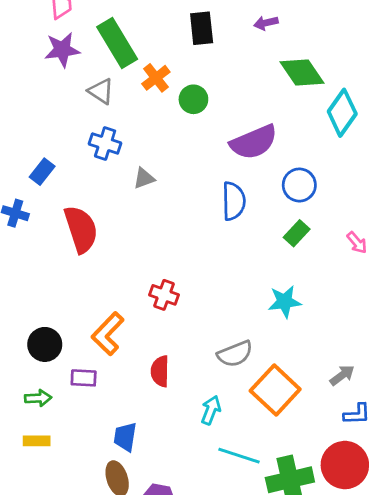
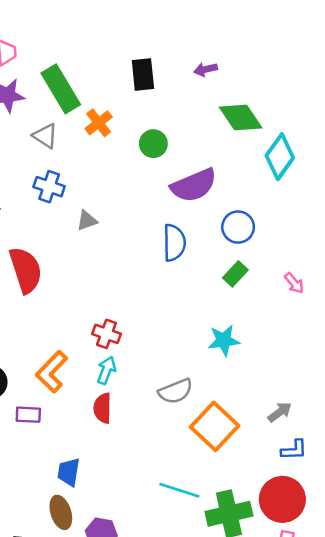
green circle: (193, 99) -> (153, 144), moved
cyan arrow: (211, 410) -> (106, 370), moved

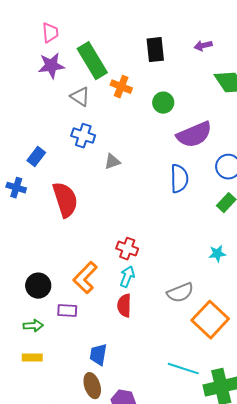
orange cross: (99, 123) -> (121, 87), turned -30
cyan star: (224, 340) -> (217, 254), size x0.7

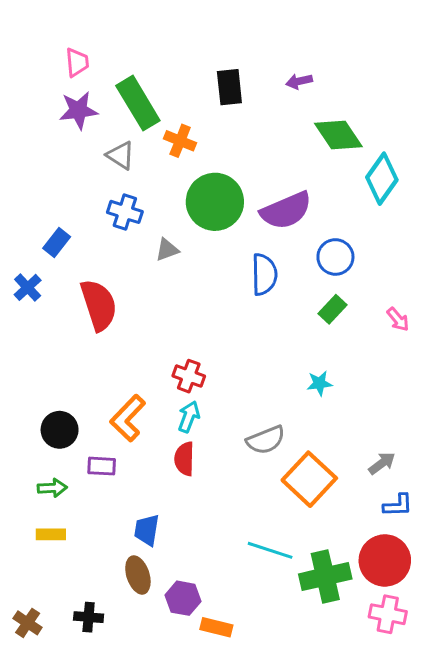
green circle: (163, 103) -> (215, 202), moved, size x1.8
blue cross: (16, 188) -> (28, 287), turned 30

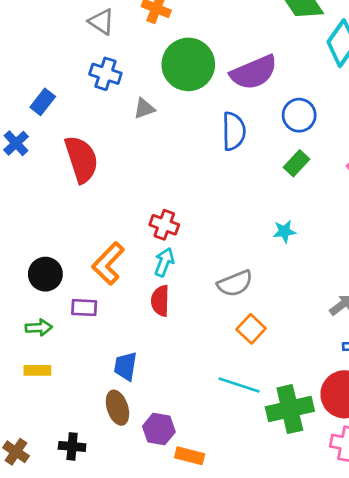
orange square: (309, 479) -> (251, 329), moved, size x0.6

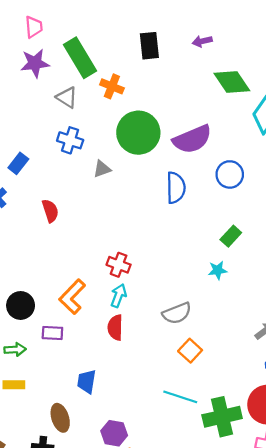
red semicircle: (81, 159) -> (50, 211), size x0.6
green rectangle: (296, 163) -> (231, 236), moved
brown ellipse: (117, 408) -> (60, 418), moved

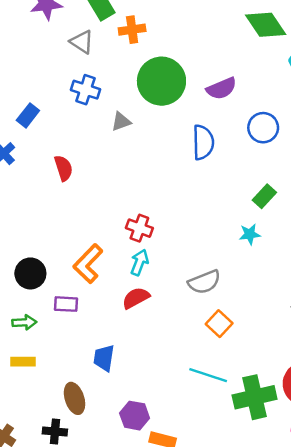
orange cross: (112, 86) -> (132, 30), turned -30
purple semicircle: (192, 139) -> (222, 88), size x0.7
red semicircle: (115, 328) -> (136, 298), turned 60

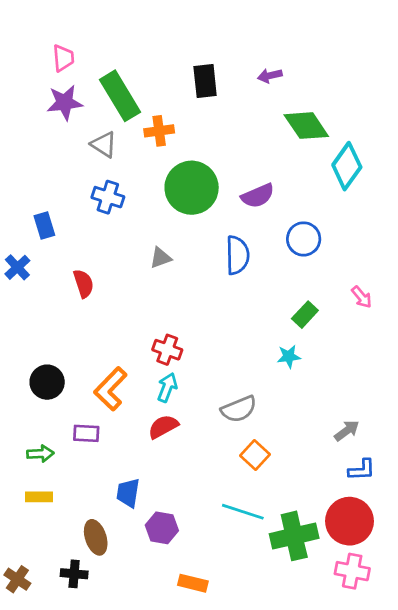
blue rectangle: (28, 115) -> (44, 225), turned -55
gray triangle: (121, 122) -> (160, 258), moved
black circle: (30, 273) -> (47, 382), moved
purple hexagon: (135, 416) -> (162, 528), moved

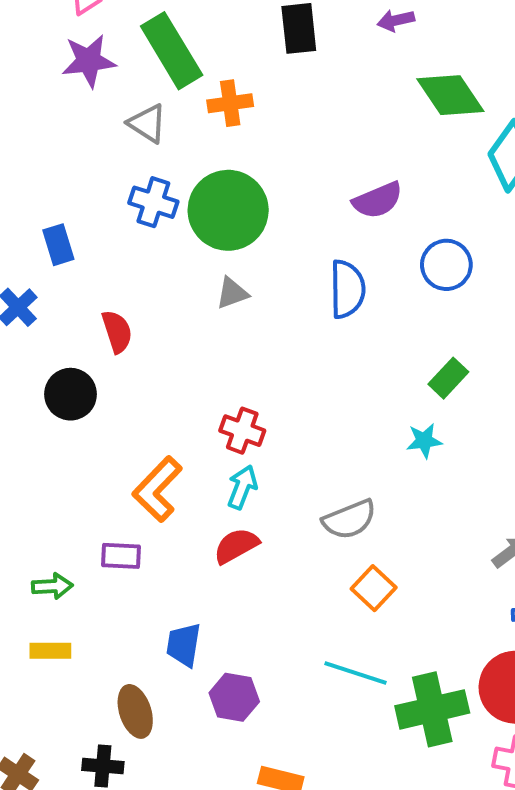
green circle: (192, 188) -> (228, 210), moved
black circle: (47, 382) -> (71, 394), moved

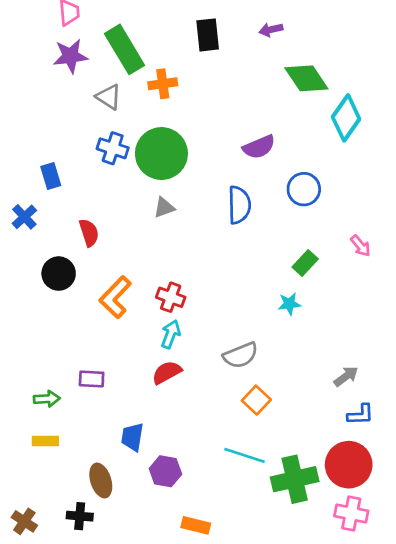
orange L-shape: (157, 489) -> (115, 297), moved

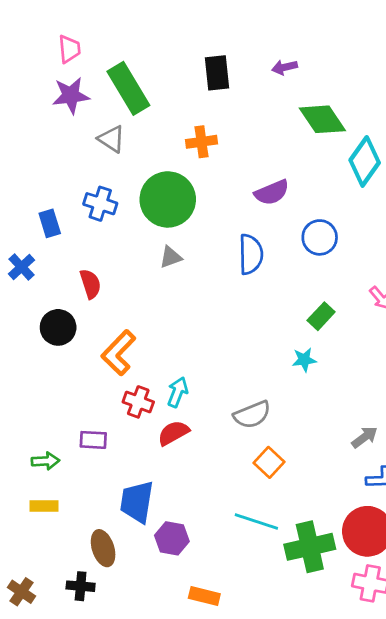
orange cross: (163, 84) -> (202, 142), moved
blue cross: (113, 148) -> (100, 204), moved
red cross: (171, 297) -> (138, 402), moved
blue trapezoid: (132, 437) -> (137, 502), size x1.4

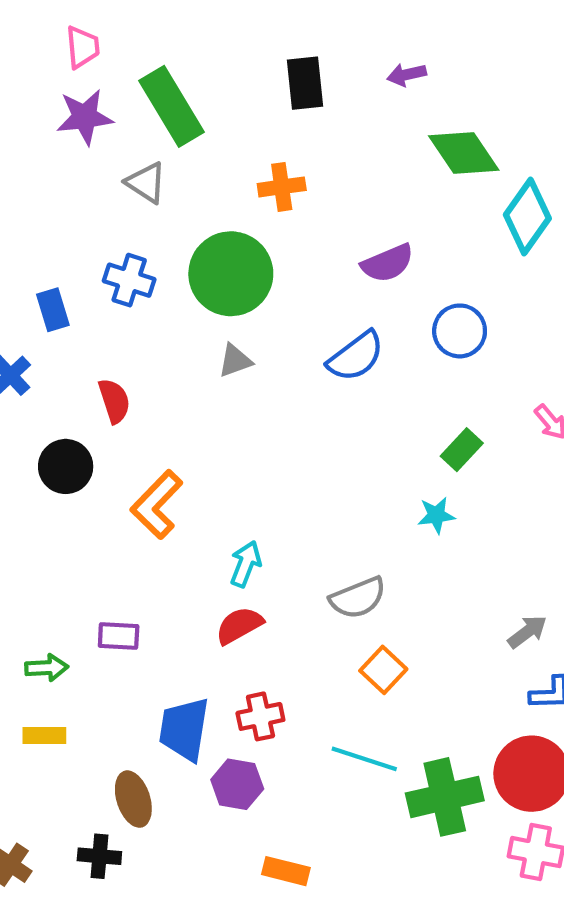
blue semicircle: (251, 254) -> (356, 356), turned 54
red cross: (138, 402) -> (260, 716), moved, turned -32

